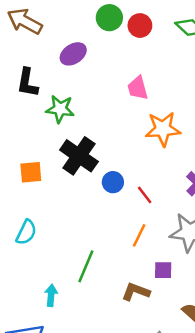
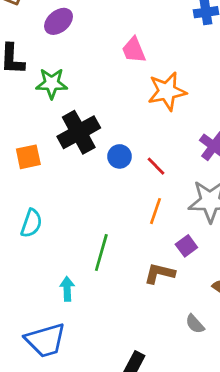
black cross: (79, 156) -> (79, 132), turned 33
purple square: (163, 270) -> (186, 246), turned -30

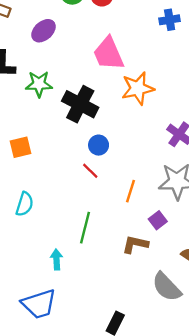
pink trapezoid: (134, 50) -> (109, 54), size x1.5
black cross: (79, 132) -> (80, 104), moved, turned -32
red line: (156, 166) -> (90, 171), moved
gray semicircle: (195, 324) -> (167, 287), size x1.8

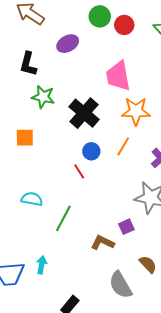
green star: (39, 84) -> (43, 97), moved
orange line: (130, 191) -> (123, 146), moved
cyan semicircle: (25, 204) -> (32, 199), moved, turned -110
cyan arrow: (56, 259) -> (42, 265), moved

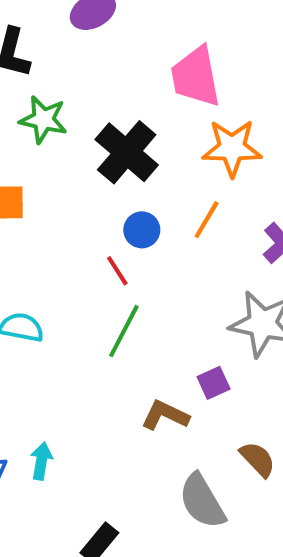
green line: (63, 218) -> (124, 331), moved

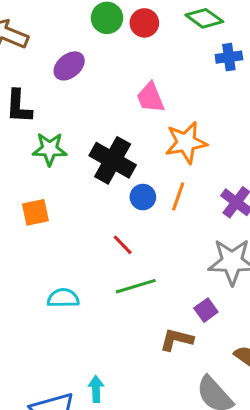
pink trapezoid: (196, 77) -> (150, 97), size x0.7
blue circle: (142, 230) -> (143, 197), moved
green line: (124, 331) -> (136, 286), turned 57

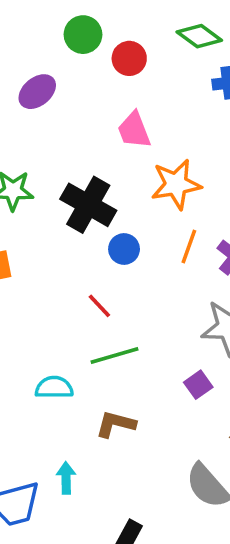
red circle: (144, 23) -> (129, 58), moved
orange line: (178, 196) -> (189, 247), moved
cyan semicircle: (63, 298) -> (54, 388), moved
brown L-shape: (177, 340) -> (116, 424), moved

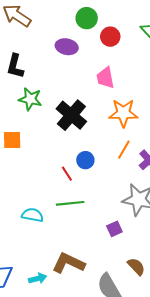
purple ellipse: (37, 92) -> (67, 47), moved, turned 40
blue circle: (124, 249) -> (85, 160), moved
brown L-shape: (116, 424) -> (69, 263), moved, size x1.4
cyan arrow: (66, 478) -> (38, 278), moved, turned 66

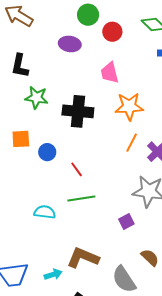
black cross: (71, 115) -> (78, 111), turned -32
blue circle: (85, 160) -> (47, 152), moved

